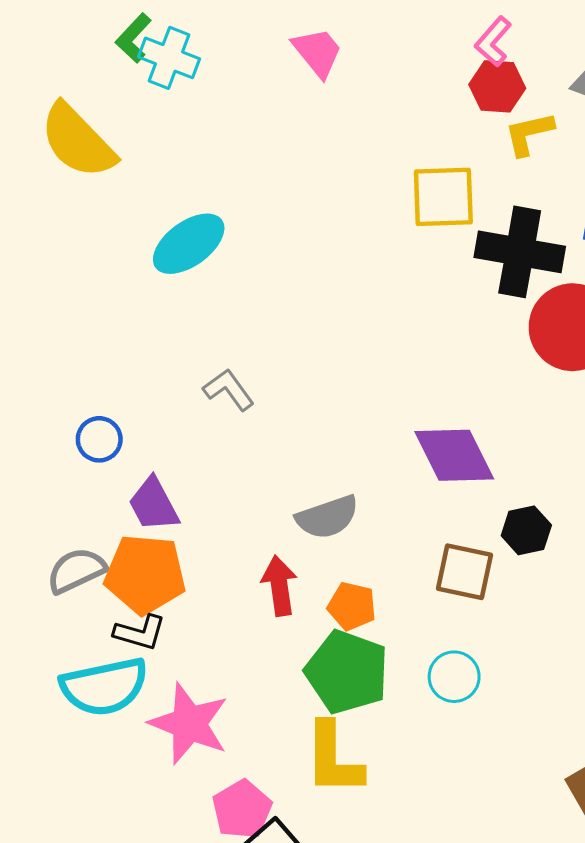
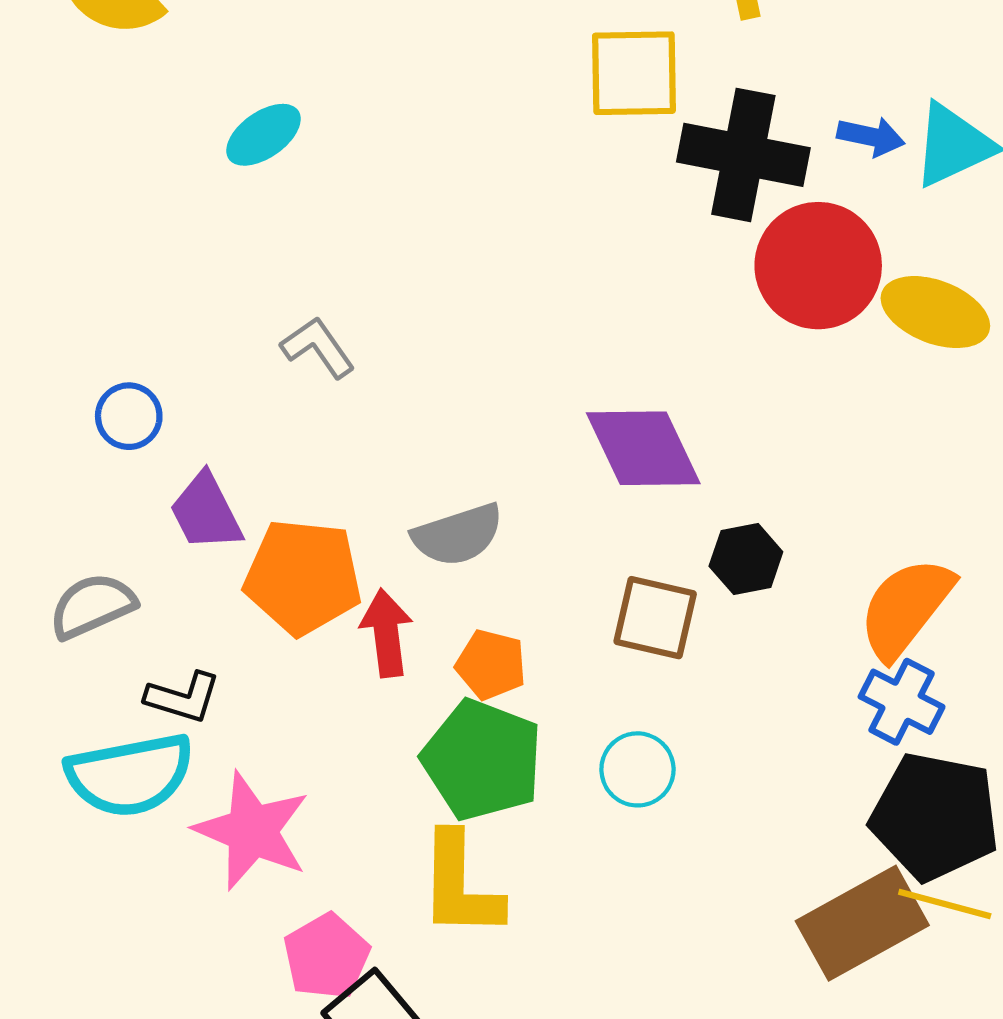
cyan ellipse: (189, 244) -> (263, 135), size x0.7
orange pentagon: (145, 574) -> (303, 577), moved

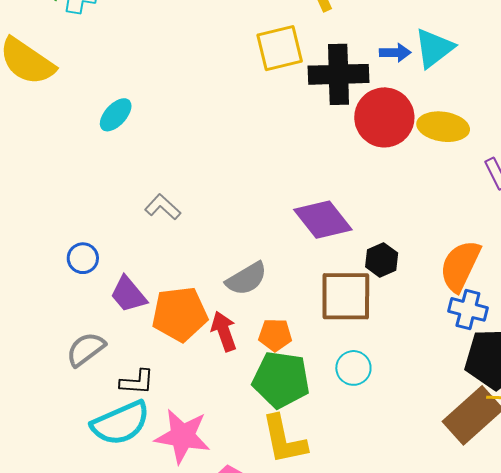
brown square: (655, 618) -> (346, 296), size x1.4

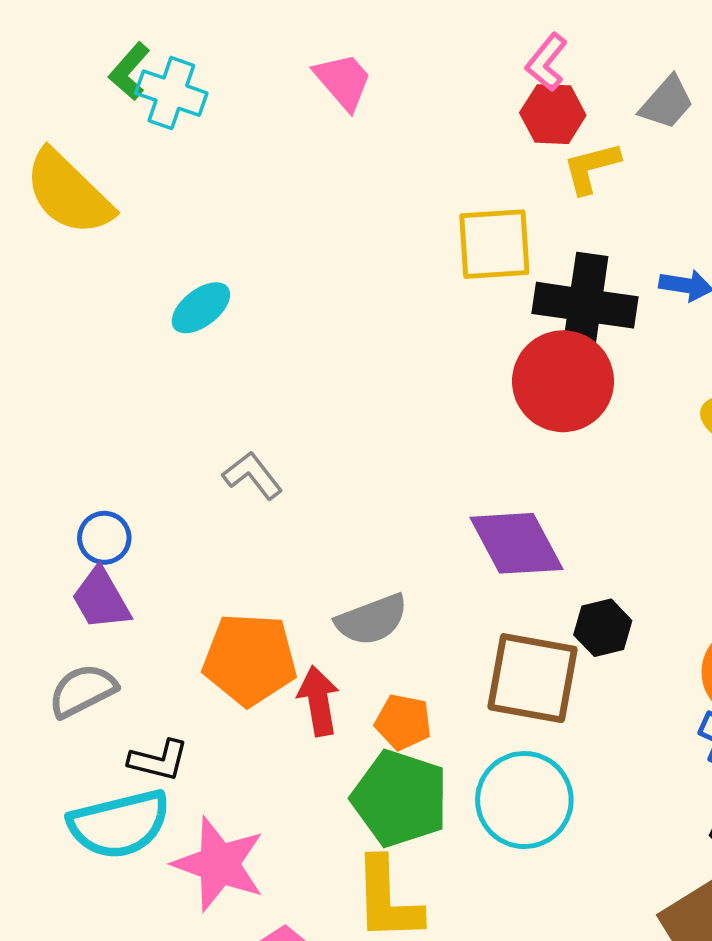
red circle: (384, 117) -> (563, 381), moved
purple trapezoid: (128, 294) -> (101, 599), moved
cyan circle: (353, 368) -> (524, 800), size x1.6

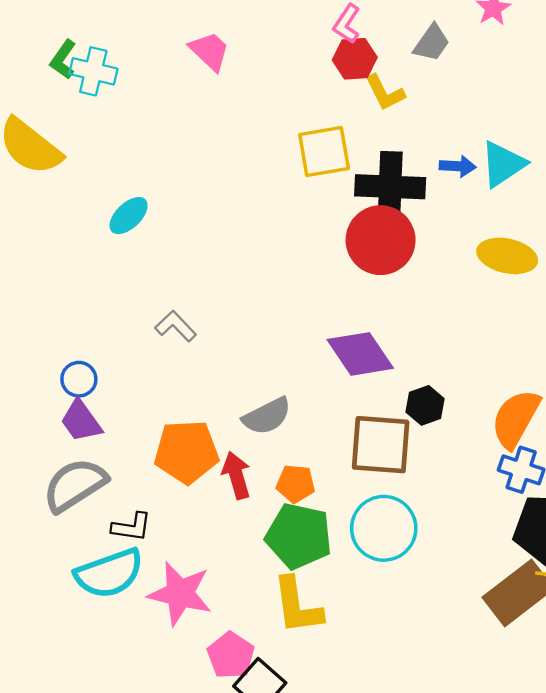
yellow L-shape: (591, 168) -> (385, 93), turned -96
gray semicircle: (83, 691) -> (75, 485), size x1.4

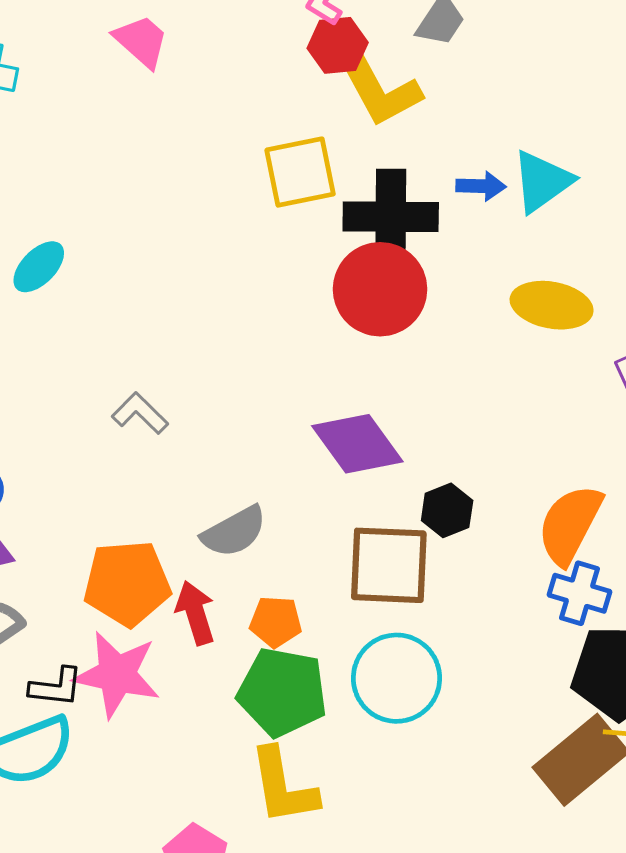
yellow L-shape: (385, 93) -> (380, 90), size x1.5
gray L-shape: (176, 326) -> (140, 413), moved
pink star: (180, 593) -> (117, 674), moved

